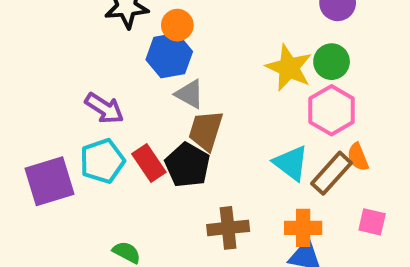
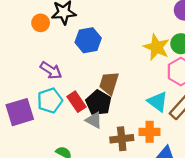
orange circle: (177, 25) -> (41, 23), moved
gray triangle: (190, 94) -> (94, 120), moved
orange cross: (303, 228) -> (150, 132), moved

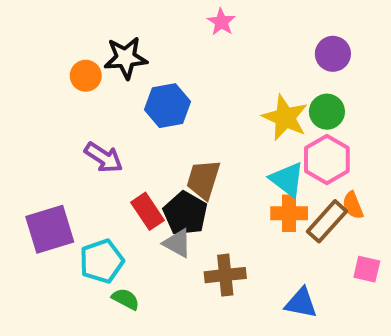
cyan pentagon: (50, 101) -> (102, 261), moved
cyan triangle: (158, 102) -> (287, 179), moved
orange cross: (150, 132) -> (289, 213), moved

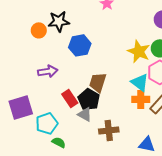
purple arrow: (104, 157) -> (48, 71), turned -42

